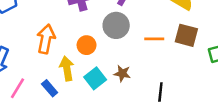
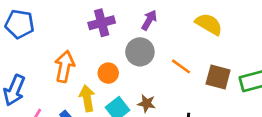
brown square: (186, 35) -> (218, 77), moved
orange line: (154, 39) -> (181, 66), turned 36

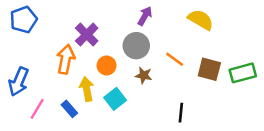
purple cross: (102, 23) -> (87, 35), moved, turned -30
blue pentagon: (20, 24) -> (24, 20), turned -30
brown star: (147, 103) -> (144, 75), moved

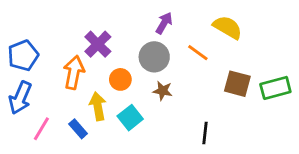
blue pentagon: (24, 20) -> (23, 55), moved
orange line: (175, 59) -> (198, 53), moved

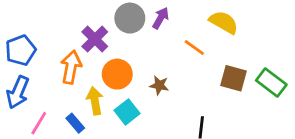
gray circle: (154, 57) -> (130, 18), moved
orange circle: (120, 79) -> (117, 74), size x1.4
green rectangle: (275, 88) -> (271, 82), turned 52

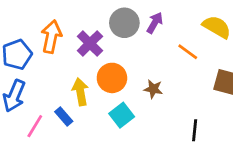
orange arrow: (71, 67) -> (51, 37), moved
yellow arrow: (95, 101) -> (80, 92), moved
blue rectangle: (75, 123) -> (64, 117), moved

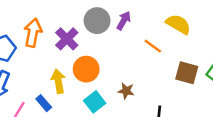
brown star: (153, 89) -> (126, 91), moved

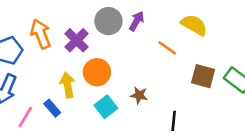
orange arrow: (33, 33) -> (41, 34), turned -32

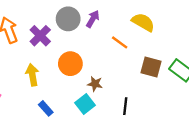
orange circle: (97, 72) -> (70, 64), moved
cyan square: (106, 107) -> (85, 104), moved
blue rectangle: (52, 108) -> (46, 108), moved

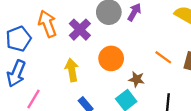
orange line: (120, 42) -> (163, 57), moved

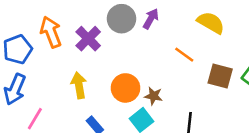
orange line: (163, 57) -> (184, 55), moved
orange circle: (111, 58) -> (126, 88), moved

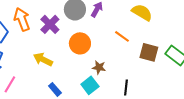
yellow arrow: (79, 85) -> (43, 59), turned -54
orange circle: (126, 88) -> (80, 43), moved

